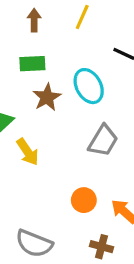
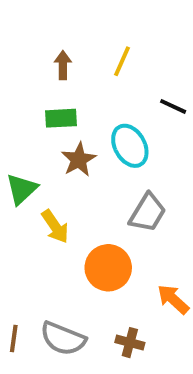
orange circle: (84, 200) -> (108, 268), moved, size x1.5
brown cross: (102, 247) -> (130, 343), moved

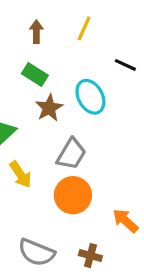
green rectangle: (61, 118) -> (35, 75), turned 35
gray trapezoid: (148, 213) -> (71, 154), moved
yellow arrow: (55, 226) -> (21, 175), moved

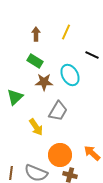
brown star: (49, 108) -> (44, 82), turned 30
yellow arrow: (21, 175) -> (36, 127), moved
orange circle: (73, 195) -> (60, 155), moved

